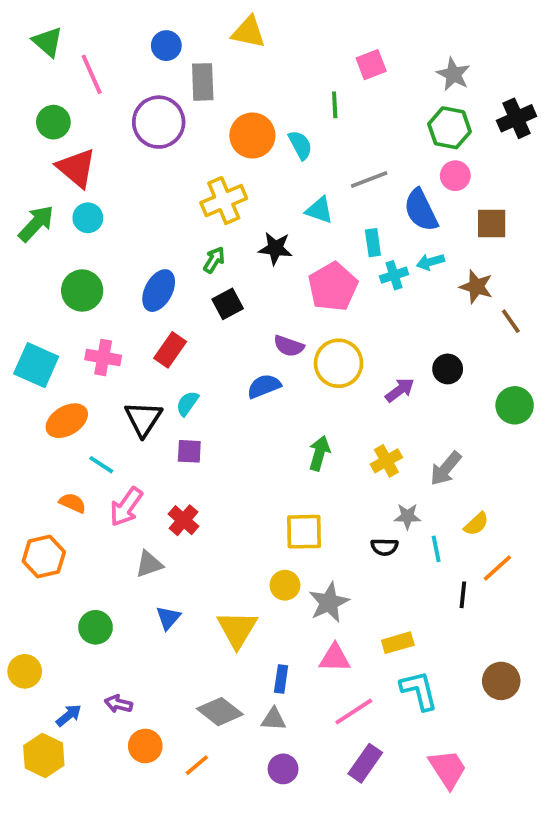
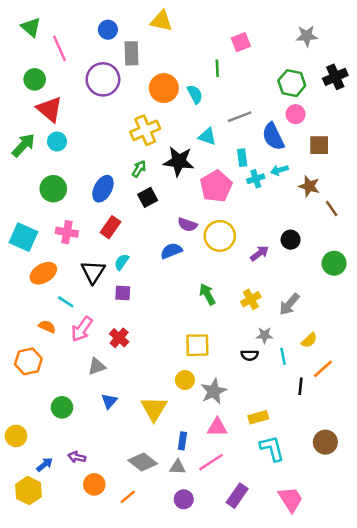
gray star: (453, 74) -> (307, 36), moved, turned -30
black star: (275, 248) -> (179, 161), size x1.4
green arrow: (319, 453) -> (207, 294), turned -45
pink line: (354, 712) -> (211, 462), moved

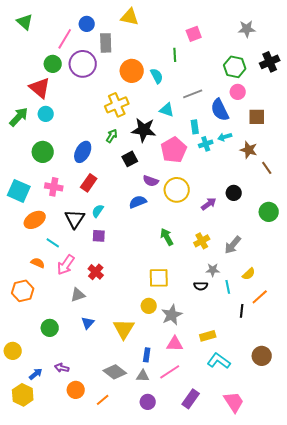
pink line: (59, 48) -> (65, 39), moved, turned 55
green circle: (35, 79) -> (53, 64), moved
black square: (148, 197) -> (130, 159), moved
cyan L-shape: (272, 448) -> (219, 361), turned -40

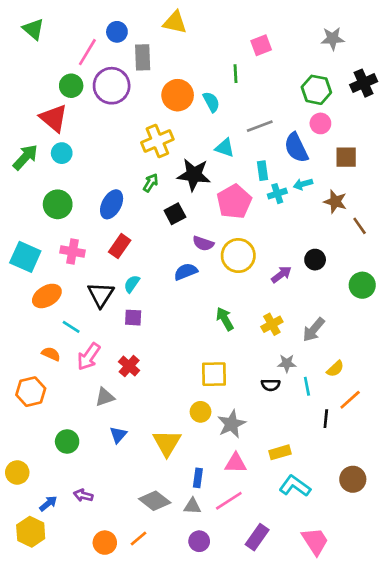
orange circle: (76, 390) -> (105, 543), moved

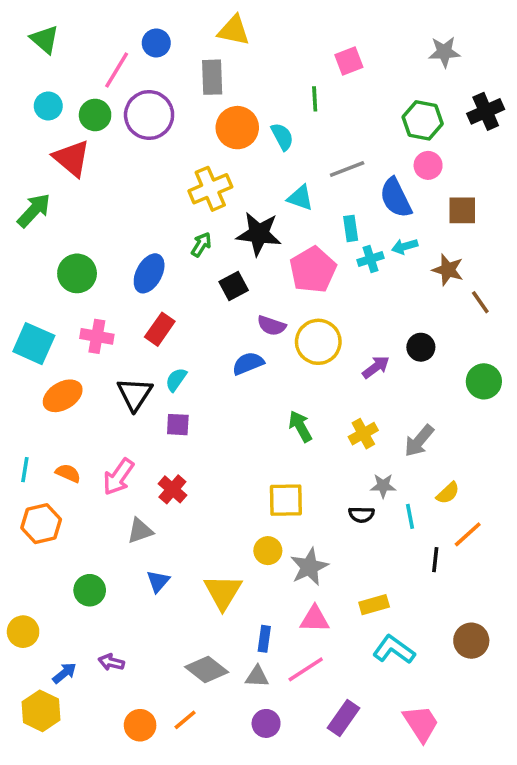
gray rectangle: (143, 57) -> (212, 77), moved
cyan circle: (62, 153) -> (48, 106), moved
cyan line: (71, 327) -> (25, 470), moved, turned 66

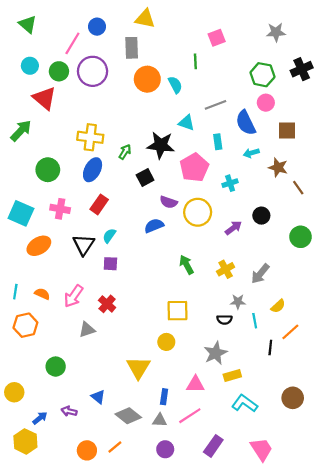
yellow cross: (210, 189) -> (90, 137), moved, turned 30
cyan cross: (370, 259) -> (230, 183), moved
gray star: (309, 567) -> (216, 353), moved
blue triangle: (158, 581) -> (98, 397), moved, turned -32

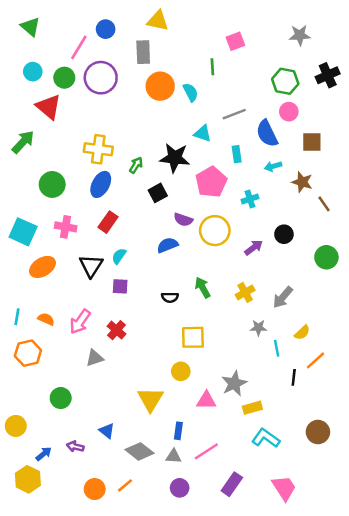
black semicircle: (224, 320) -> (170, 297), moved
pink triangle: (195, 384) -> (206, 400), moved

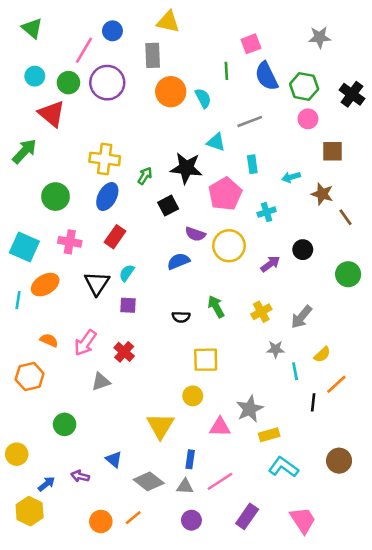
black cross: (328, 75) -> (352, 94), moved, turned -30
blue semicircle: (267, 133) -> (267, 76), moved
cyan line: (17, 317) -> (18, 300), moved

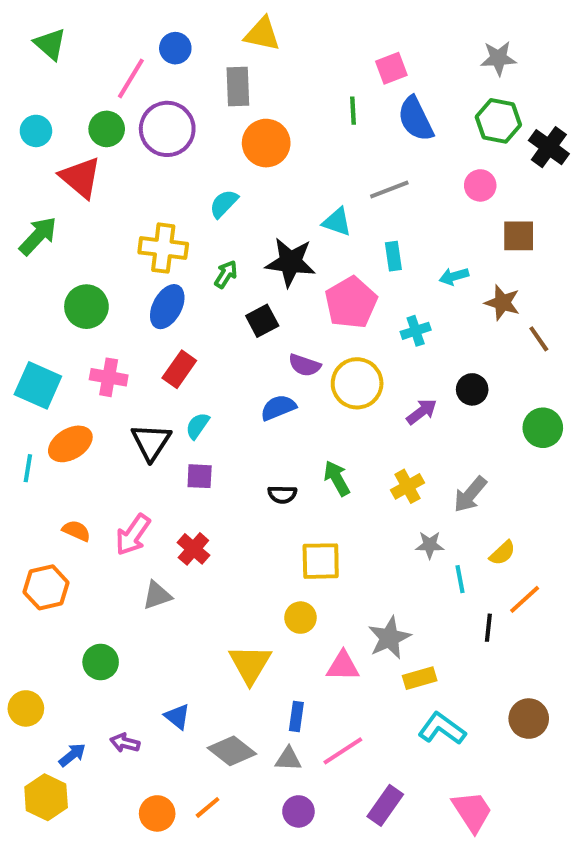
cyan circle: (35, 76) -> (36, 131), moved
green hexagon: (304, 86) -> (498, 121), moved
cyan semicircle: (203, 98) -> (224, 204), moved, turned -108

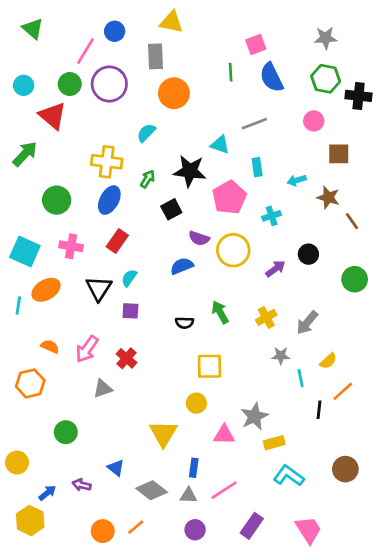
black cross: (549, 147) -> (359, 96), turned -30

